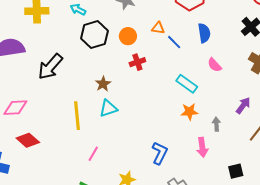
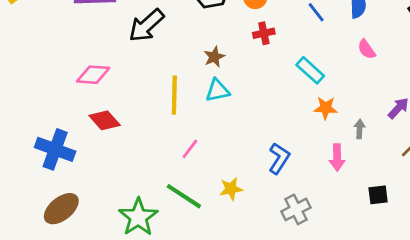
cyan rectangle: (187, 84) -> (310, 70), moved

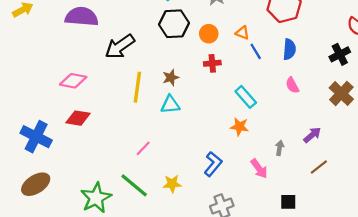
yellow line: (174, 95) -> (137, 87), moved
orange star: (326, 108) -> (240, 127), moved
red diamond: (105, 120) -> (78, 118), turned -45
pink arrow: (337, 158) -> (259, 169), turned -42

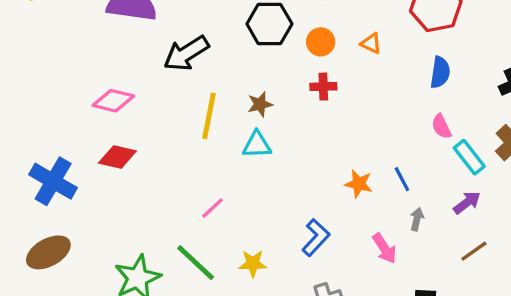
blue line: (256, 51) -> (402, 179), moved
cyan rectangle: (246, 97) -> (469, 157), moved

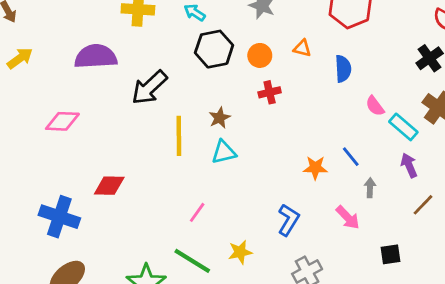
blue semicircle: (440, 72) -> (343, 69), moved
pink diamond: (113, 101) -> (62, 121), moved
purple arrow: (467, 203) -> (409, 165), turned -65

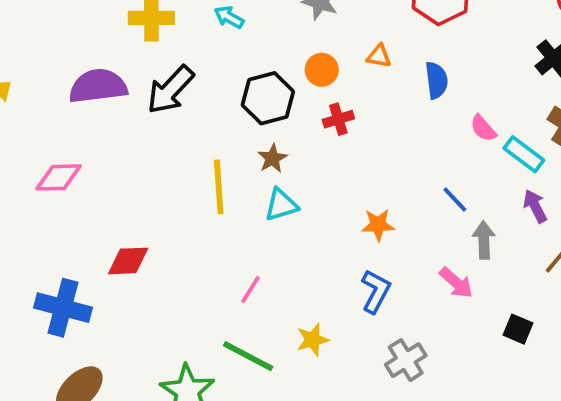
black hexagon: (214, 49) -> (268, 98), moved
black arrow: (149, 87) -> (170, 90), moved
orange star: (315, 168) -> (378, 225), moved
gray arrow: (370, 188) -> (484, 240), size x1.4
black square: (391, 254) -> (518, 329), turned 35

